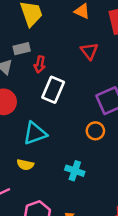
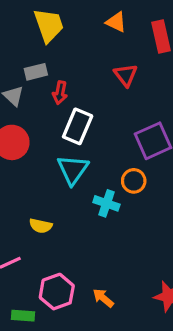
cyan triangle: (35, 133) -> (73, 170), moved, turned -35
cyan cross: (75, 171) -> (106, 203), moved

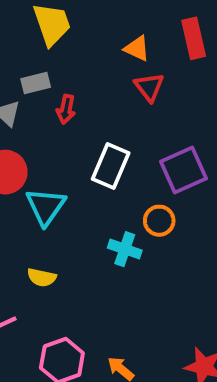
orange triangle: (116, 22) -> (137, 48), moved
white rectangle: (78, 126) -> (111, 166), moved
cyan triangle: (73, 170) -> (46, 207), moved

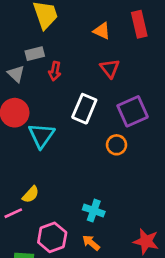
red triangle: (149, 87) -> (110, 68), moved
cyan cross: (125, 249) -> (94, 211), moved
yellow semicircle: (42, 277) -> (31, 194), moved, turned -60

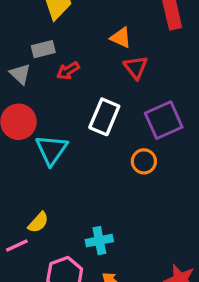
orange triangle: (102, 31) -> (121, 38), moved
red arrow: (55, 71) -> (68, 71), turned 48
cyan cross: (94, 211) -> (99, 241), moved, turned -30

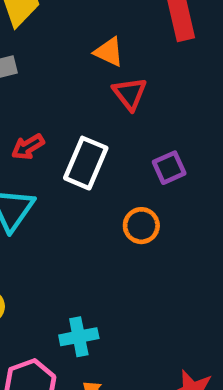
red arrow: (68, 71) -> (28, 147), moved
purple square: (164, 120) -> (169, 168), size x0.6

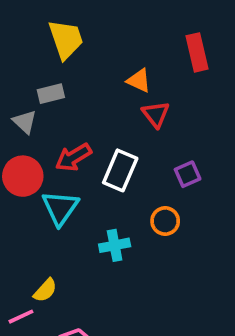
red arrow: (28, 147) -> (73, 157), size x1.4
cyan cross: (79, 337) -> (115, 245), moved

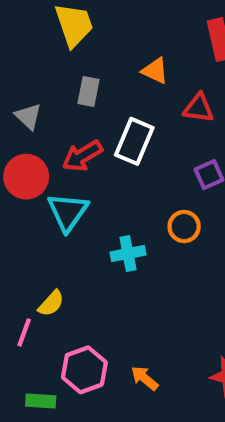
gray rectangle: (51, 94) -> (89, 91), moved, turned -65
red triangle: (156, 114) -> (199, 108), moved, turned -44
white rectangle: (120, 170) -> (134, 141), moved
pink line: (21, 317) -> (24, 332), turned -45

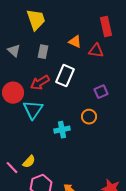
red triangle: (199, 108) -> (96, 51), moved
gray triangle: (28, 116) -> (14, 51), moved
yellow semicircle: (51, 303) -> (29, 162), moved
pink line: (24, 332) -> (12, 168), turned -64

